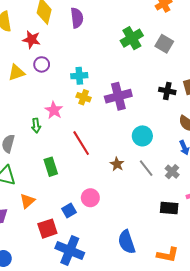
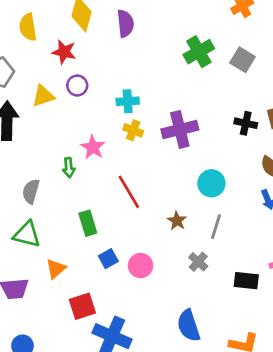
gray line: (146, 168) -> (216, 227), turned 54
gray cross: (172, 172) -> (198, 262), moved
blue square: (69, 210) -> (108, 259), moved

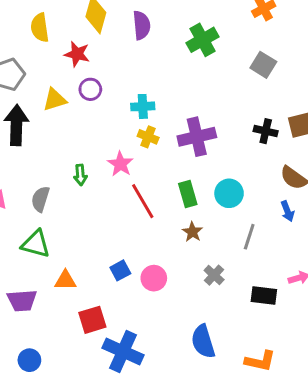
green cross: (199, 52) -> (203, 40), moved
pink star: (93, 147) -> (120, 164), moved
green rectangle: (88, 223) -> (188, 194), moved
gray line: (216, 227) -> (249, 237), moved
orange triangle: (56, 269) -> (65, 280), turned 40

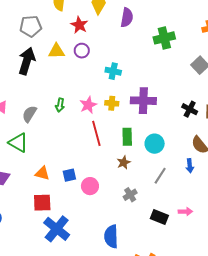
yellow cross: (148, 137) -> (112, 103), moved, turned -32
orange triangle: (65, 280) -> (42, 173), moved

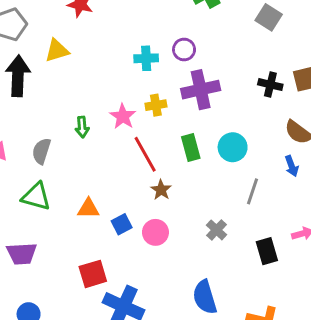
purple circle: (82, 51) -> (184, 50), moved
brown star: (124, 162) -> (161, 190), moved
orange triangle: (42, 173) -> (88, 209), moved
black rectangle: (159, 217) -> (267, 251), turned 66

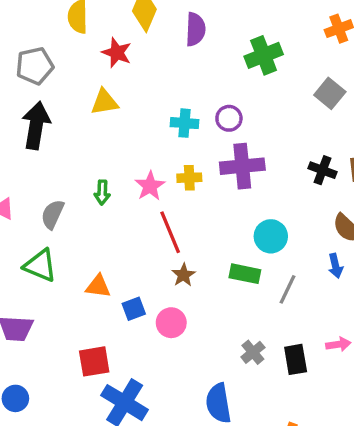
yellow triangle: (57, 51) -> (104, 102), moved
green rectangle: (191, 148) -> (245, 274), moved, turned -70
gray cross: (217, 230) -> (253, 352), moved

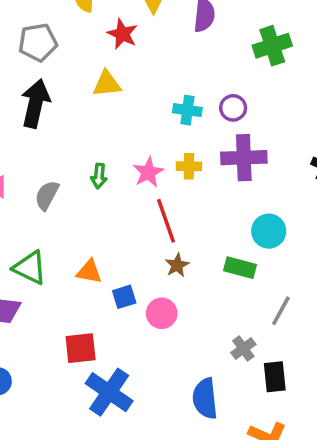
green triangle: (40, 265) -> (30, 268), moved
gray line: (288, 289) -> (281, 311), moved
black rectangle: (296, 359) -> (275, 377), moved

